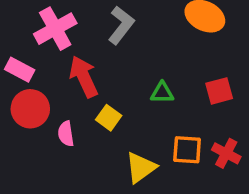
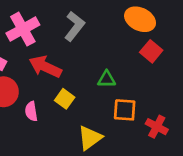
red arrow: (84, 77) -> (45, 67), turned -40
red square: (219, 91) -> (151, 51), moved, turned -35
orange square: (187, 150) -> (125, 110), moved

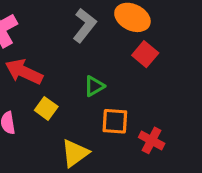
gray L-shape: (74, 26) -> (85, 25), moved
green triangle: (107, 79) -> (94, 86), turned -30

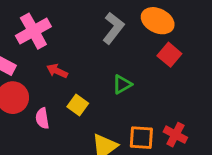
red arrow: (24, 72) -> (57, 71), size x0.6
orange square: (115, 121) -> (141, 138), moved

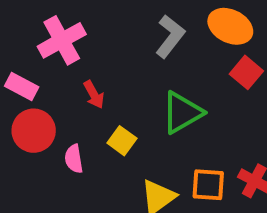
red arrow: (57, 71) -> (94, 95), turned -144
green triangle: (122, 84) -> (182, 113), size x1.6

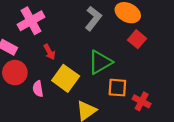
yellow square: (122, 141) -> (66, 78), size x1.6
orange square: (208, 185) -> (117, 88), moved

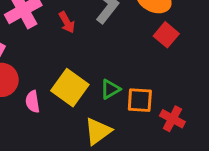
red arrow: (49, 52) -> (67, 22), moved
green triangle: (100, 62) -> (110, 89), moved, size x0.6

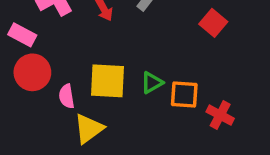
yellow square: (70, 88) -> (107, 81), turned -33
yellow triangle: (98, 131) -> (89, 129), moved

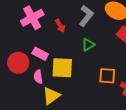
pink rectangle: (22, 35) -> (40, 54), moved
green triangle: (152, 83) -> (88, 45), moved

